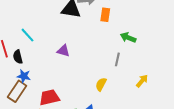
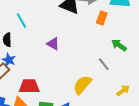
gray line: (117, 59) -> (104, 64), turned -64
yellow semicircle: (101, 84) -> (82, 85), size x1.5

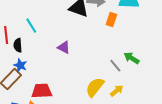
green arrow: (119, 45) -> (132, 58), moved
yellow arrow: (123, 91) -> (117, 91), moved

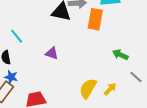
orange rectangle: (111, 20) -> (95, 19), size x1.5
gray line: (115, 66) -> (136, 77), moved

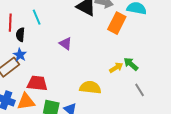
yellow semicircle: (88, 88) -> (90, 87), turned 50
yellow arrow: (110, 89) -> (116, 68), moved

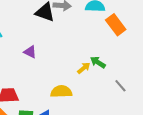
orange rectangle: (117, 23) -> (116, 25), moved, turned -55
gray line: (140, 90) -> (120, 86), moved

